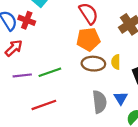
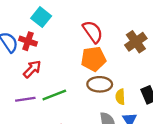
red arrow: (14, 48) -> (32, 69), moved
yellow semicircle: (116, 62) -> (120, 97), moved

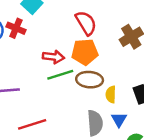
red arrow: (32, 69) -> (53, 57), moved, turned 48
green line: (54, 95) -> (60, 75), moved

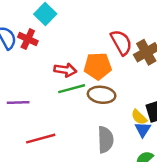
red semicircle: (86, 23) -> (121, 42), moved
yellow semicircle: (111, 94) -> (139, 117), moved, turned -49
blue triangle: (119, 120) -> (143, 130), moved

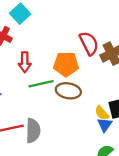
red arrow: (65, 70) -> (25, 62), moved, turned 78
gray semicircle: (105, 140) -> (33, 131), moved

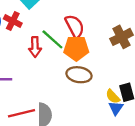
red semicircle: (89, 43) -> (75, 26), moved
green line: (41, 84) -> (52, 39), moved, turned 55

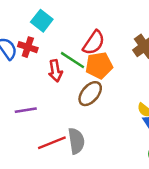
red semicircle: (75, 26) -> (94, 43), turned 70
brown ellipse: (79, 75) -> (90, 94), moved, turned -50

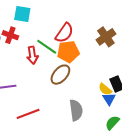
cyan square: (42, 21) -> (22, 14), turned -30
gray semicircle: (76, 141) -> (76, 110), moved

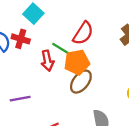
cyan square: (22, 14) -> (33, 14), turned 36
orange pentagon: (68, 52) -> (77, 62), moved

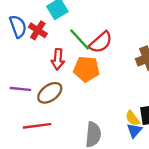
green line: (63, 50) -> (80, 39), moved
brown ellipse: (81, 82) -> (50, 93), moved

